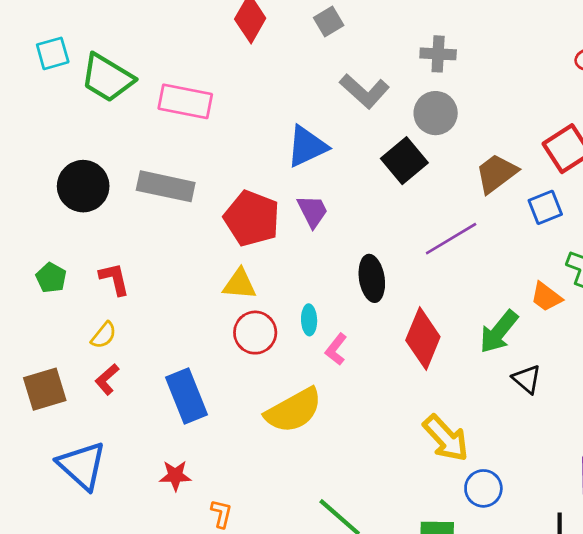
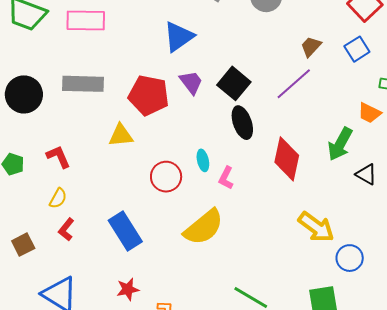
black square: (404, 161) -> (234, 83), moved
brown trapezoid: (496, 173) -> (311, 46), moved, size x0.7
yellow triangle: (240, 284) -> (121, 135), moved
brown square: (45, 389) -> (23, 245), size x0.7

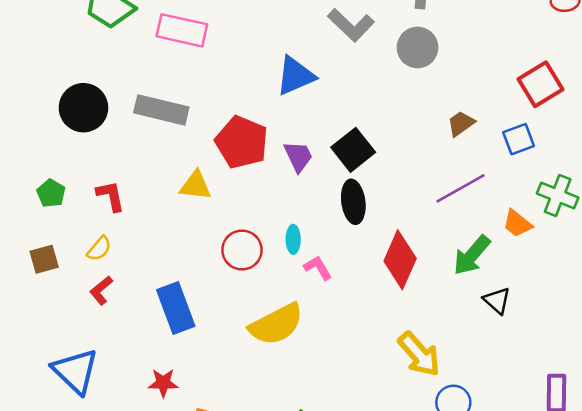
purple trapezoid: (191, 82) -> (298, 156), moved
purple line: (294, 84) -> (460, 188), moved
pink L-shape: (226, 178) -> (318, 268), turned 110
brown square: (23, 245) -> (44, 259), moved

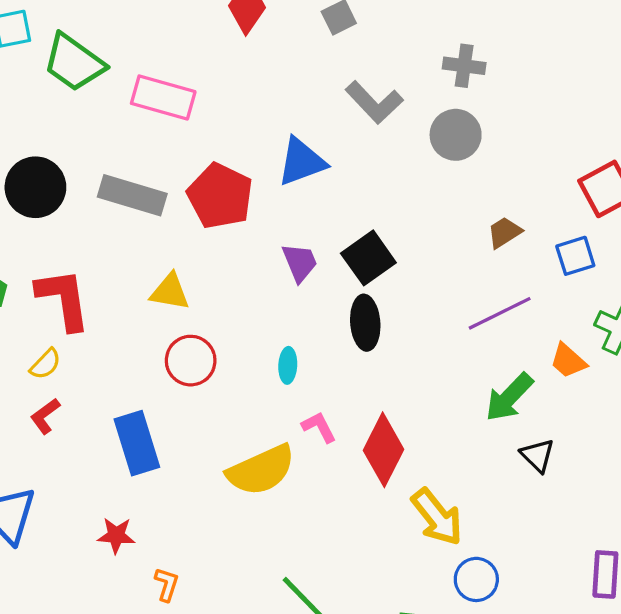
red pentagon: (242, 142) -> (220, 196), moved
red L-shape: (111, 196) -> (63, 299), size x1.6
red circle: (242, 250) -> (191, 361), moved
red diamond: (400, 260) -> (383, 450), moved
pink L-shape: (318, 268) -> (319, 427), moved

